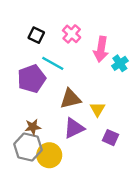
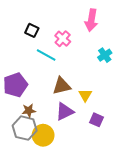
pink cross: (72, 34) -> (63, 39), moved
pink arrow: (101, 49) -> (91, 20), moved
purple pentagon: (32, 79) -> (15, 85), moved

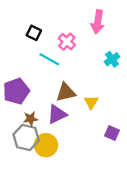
purple triangle: (65, 112) -> (57, 114), moved
purple square: (97, 120) -> (112, 133), moved

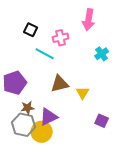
pink cross: (67, 42) -> (61, 38), turned 35
purple triangle: (57, 114) -> (49, 117), moved

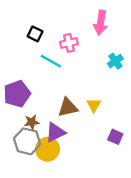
brown triangle: (60, 84) -> (68, 107), moved

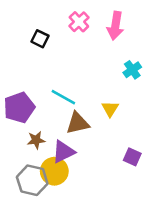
pink cross: (69, 43) -> (79, 22), moved, turned -30
cyan line: (51, 61) -> (63, 97), moved
yellow triangle: (94, 105) -> (110, 109), moved
gray hexagon: (27, 141) -> (32, 180), moved

